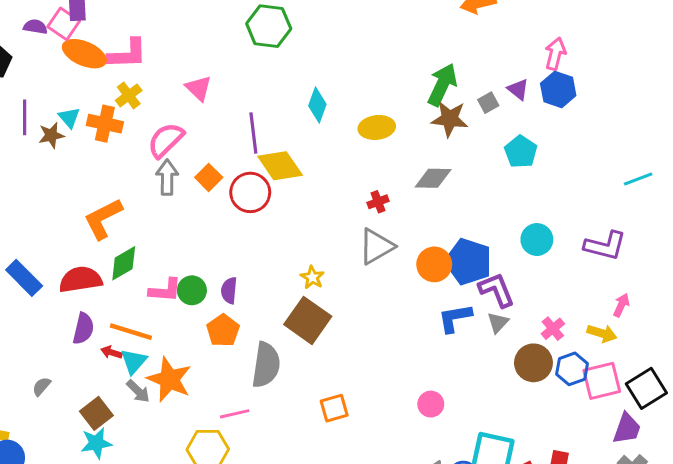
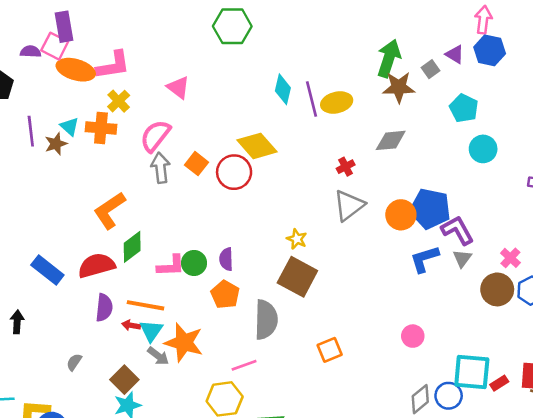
purple line: (253, 133) -> (311, 99), moved
cyan circle: (537, 240) -> (483, 149), moved

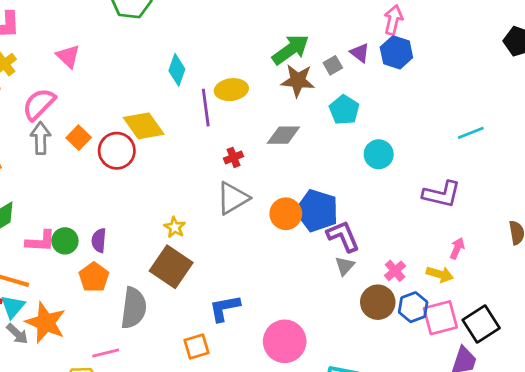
green arrow: (389, 58) -> (291, 50), turned 30
purple line: (311, 99) -> (206, 108), moved
cyan pentagon: (464, 108) -> (344, 110), moved
blue L-shape: (424, 259) -> (225, 308), moved
pink circle: (413, 336) -> (285, 341), size x1.8

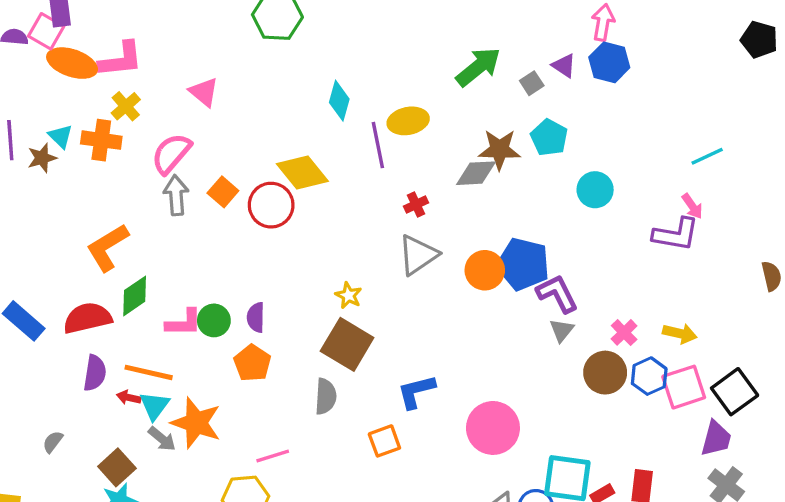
brown star: (298, 81) -> (499, 150), moved
pink arrow: (457, 248) -> (692, 206), moved, turned 125
gray semicircle: (134, 308) -> (326, 396), moved, size x0.7

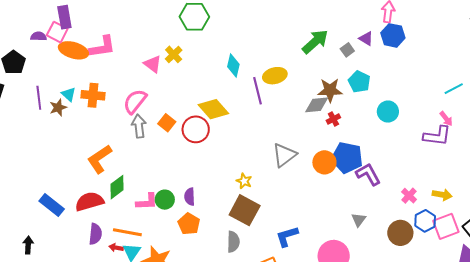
yellow cross: (126, 106) -> (174, 54), moved
red cross: (416, 205) -> (333, 119), moved
gray triangle: (562, 330) -> (359, 220), moved
brown circle: (605, 373) -> (400, 233), moved

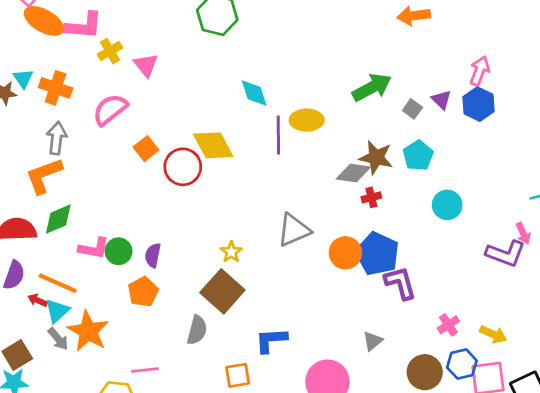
gray square: (347, 50) -> (412, 109), turned -32
yellow cross: (174, 54) -> (110, 51), moved
cyan diamond: (233, 65) -> (254, 93), turned -45
gray arrow: (139, 126) -> (57, 138), moved

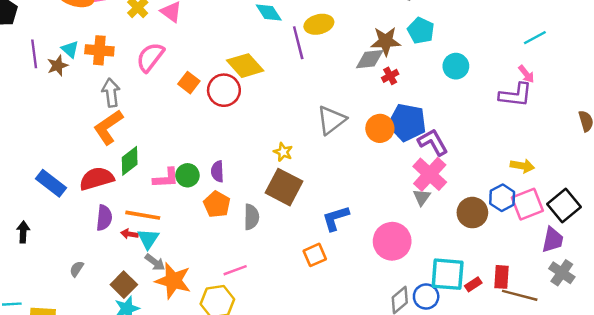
pink cross: (448, 325) -> (430, 174), moved, size x1.8
gray semicircle: (197, 330) -> (251, 217), moved
orange star: (88, 331) -> (173, 281), moved

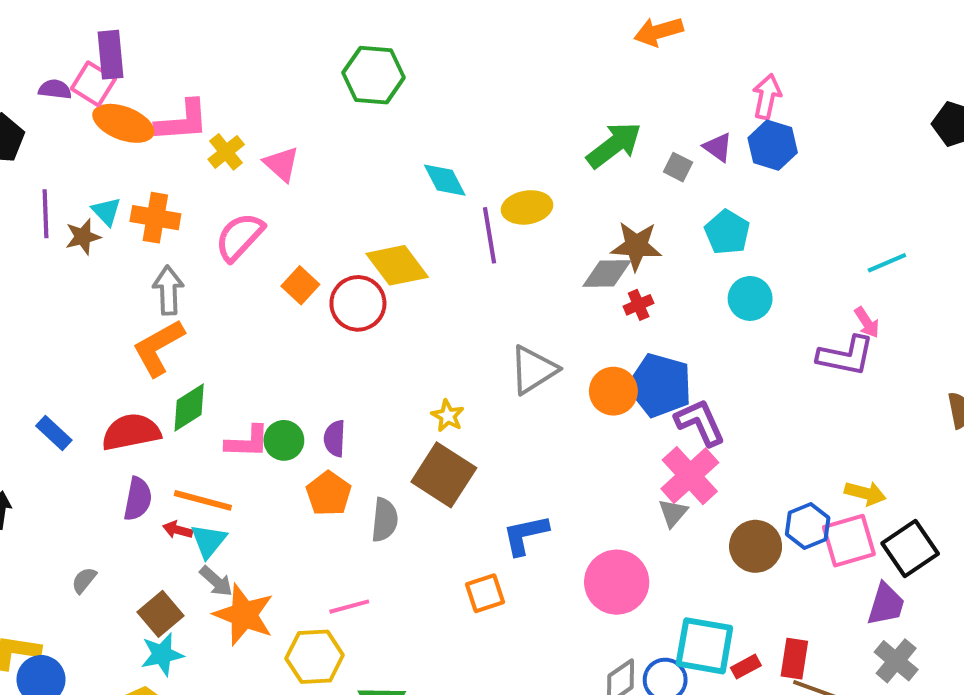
cyan pentagon: (421, 31) -> (727, 232), moved
yellow arrow: (522, 166) -> (865, 493), moved
blue rectangle: (51, 183) -> (54, 433), size x0.7

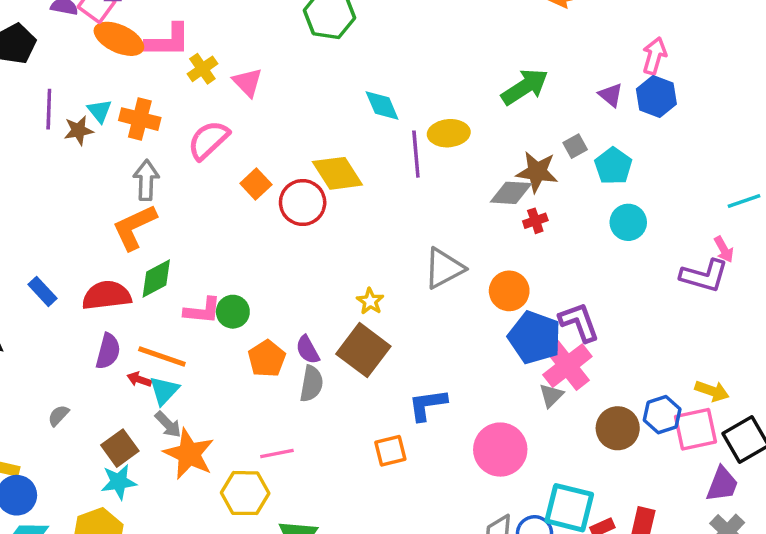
gray square: (678, 167) -> (575, 146), moved, turned 30
blue pentagon: (660, 385) -> (535, 337), moved
purple semicircle: (335, 438) -> (308, 350), moved, turned -36

